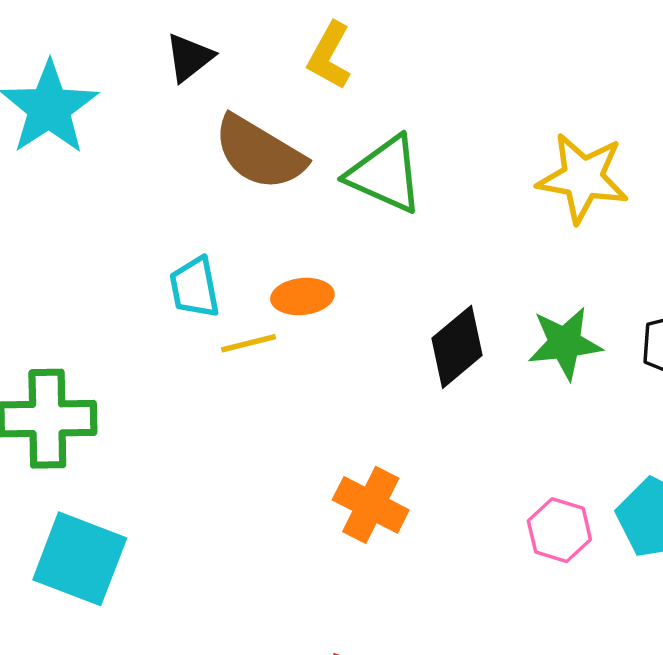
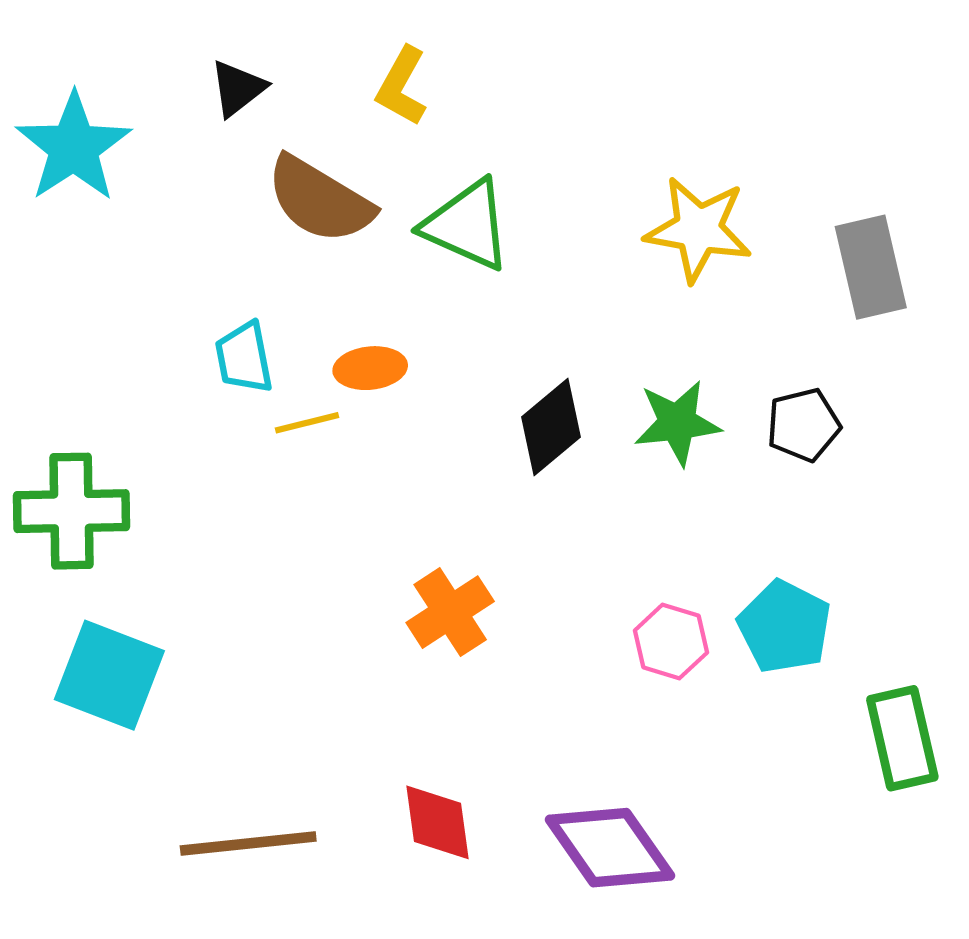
orange cross: (371, 505) -> (450, 612), turned 30

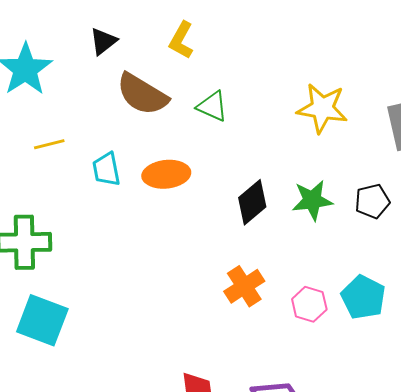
green triangle: (467, 225) -> (212, 106), size x0.7
orange ellipse: (370, 368) -> (166, 174), size x1.4
yellow line: (307, 423) -> (49, 144), moved
orange cross: (450, 612) -> (244, 286), moved

